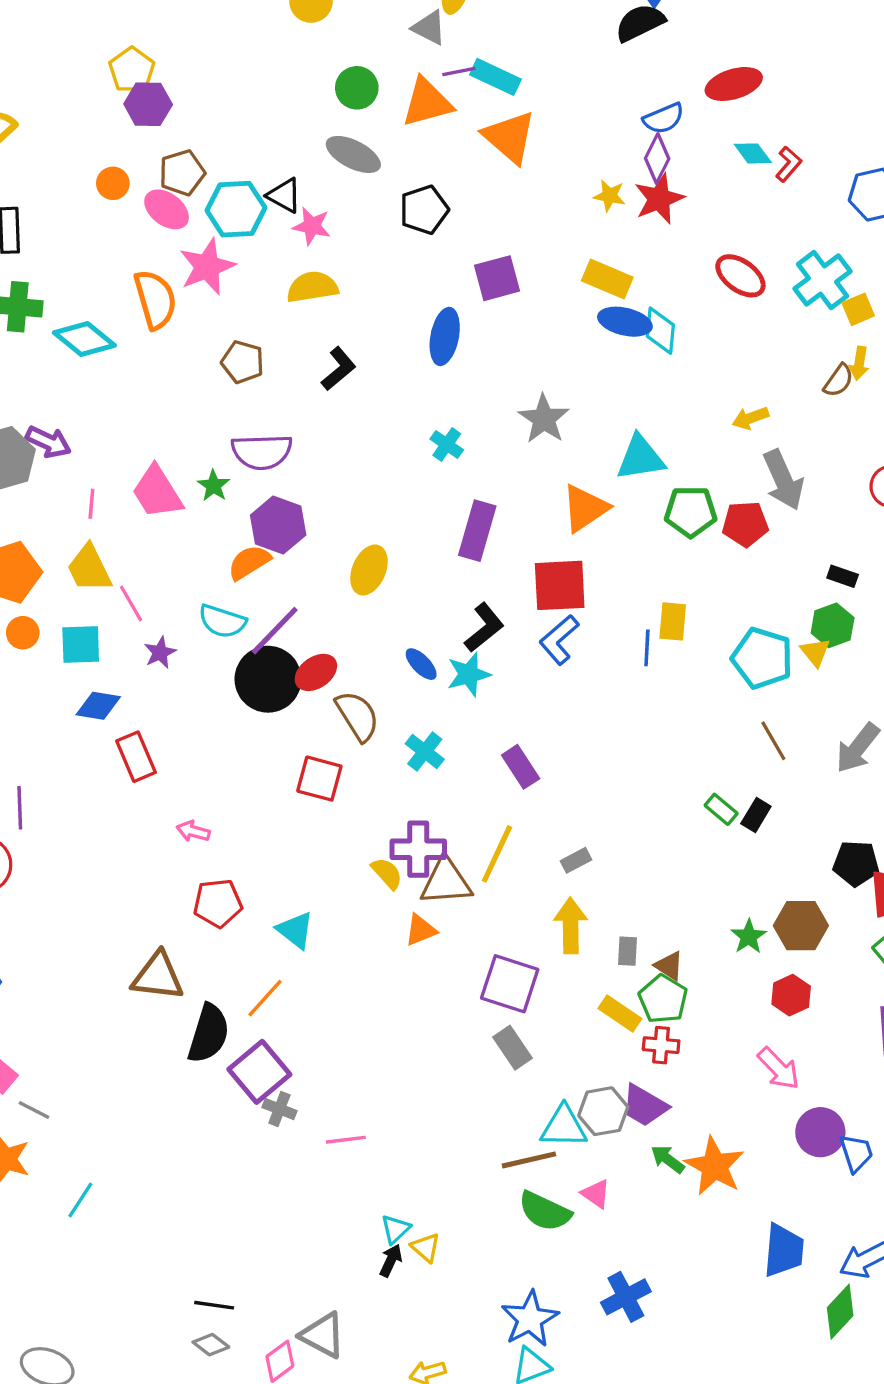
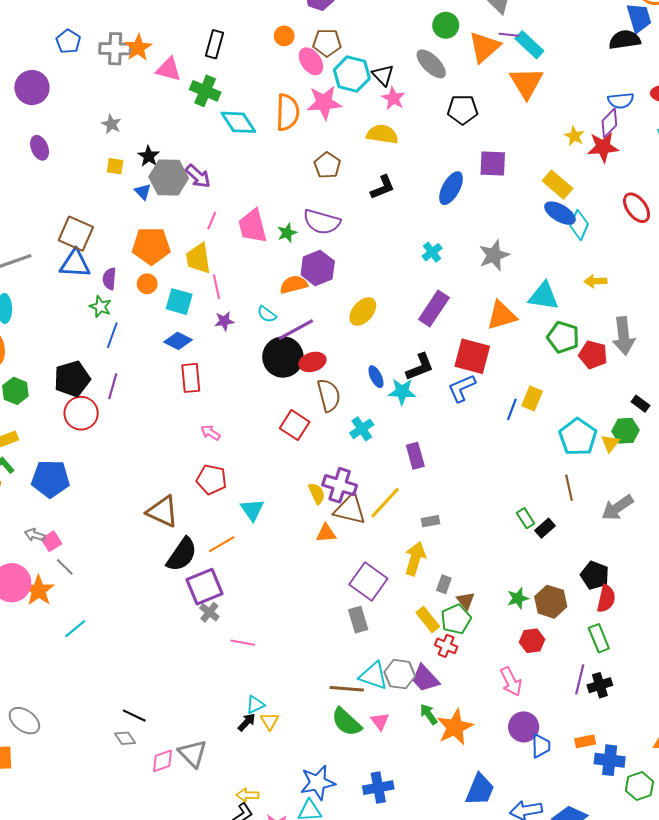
orange triangle: (427, 103) -> (484, 47), turned -44
yellow arrow: (750, 418) -> (596, 281), moved
cyan semicircle: (222, 621) -> (267, 314), size x0.7

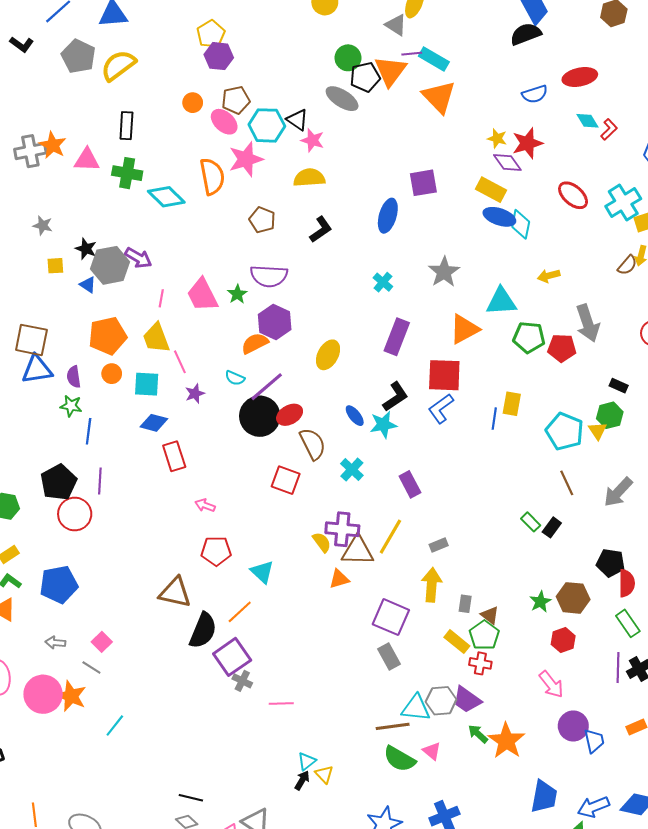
black pentagon: (463, 110) -> (365, 77), moved
purple diamond: (609, 123) -> (507, 162), moved, turned -68
pink square: (51, 541) -> (102, 642), moved

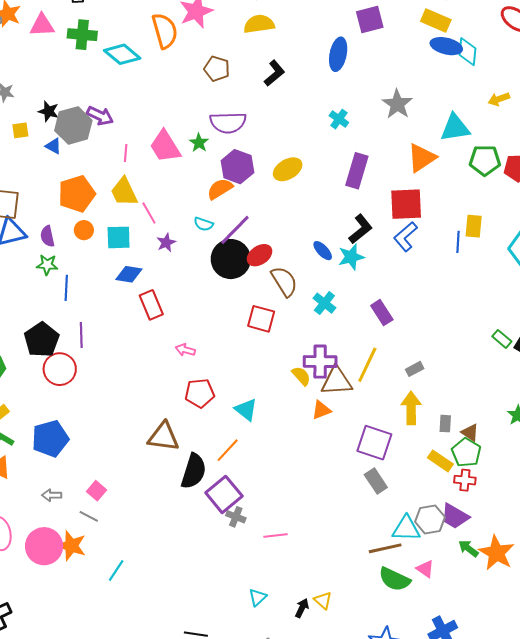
yellow ellipse: (328, 355) -> (288, 169), moved, turned 36
cyan triangle: (307, 761) -> (258, 597), moved

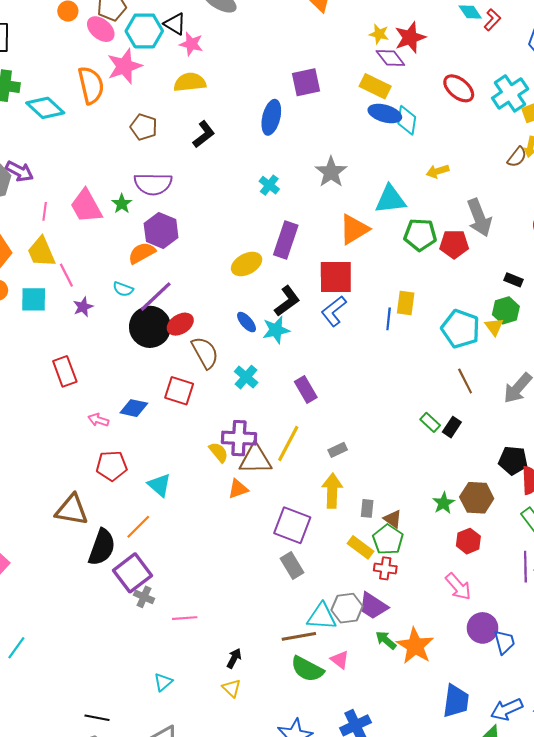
yellow ellipse: (288, 169) -> (247, 264), moved
blue diamond: (129, 274) -> (134, 408), moved
black arrow: (302, 608) -> (234, 658), moved

